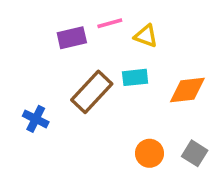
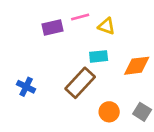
brown rectangle: (92, 92) -> (80, 83), moved

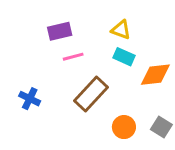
pink line: (80, 17) -> (73, 57), moved
cyan rectangle: (99, 56) -> (124, 57), moved, turned 30

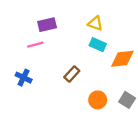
pink line: (73, 57) -> (35, 45), moved
brown rectangle: (91, 94) -> (72, 74), size x0.6

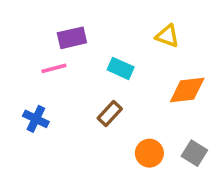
yellow triangle: (95, 23) -> (167, 36), moved
cyan rectangle: (98, 45) -> (121, 68), moved

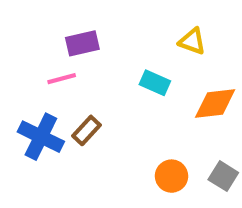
cyan rectangle: (121, 68) -> (155, 83), moved
brown rectangle: (110, 113) -> (87, 130), moved
blue cross: (36, 119) -> (41, 137), size x1.5

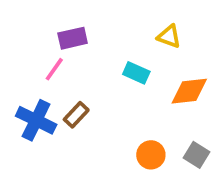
pink line: (62, 79) -> (54, 69), turned -40

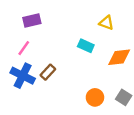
purple rectangle: (73, 38) -> (32, 20), moved
pink line: (54, 69) -> (24, 48), moved

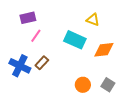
cyan rectangle: (86, 46) -> (75, 40), size x1.5
pink line: (24, 48) -> (36, 36), moved

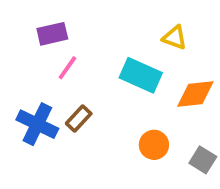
orange circle: (83, 85) -> (154, 145), moved

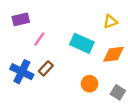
purple rectangle: (52, 34) -> (21, 19), moved
yellow triangle: (175, 38) -> (110, 21), moved, turned -40

